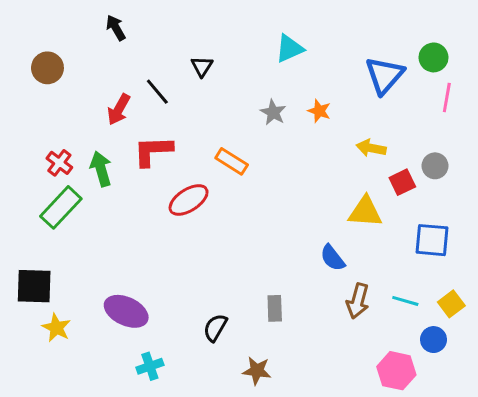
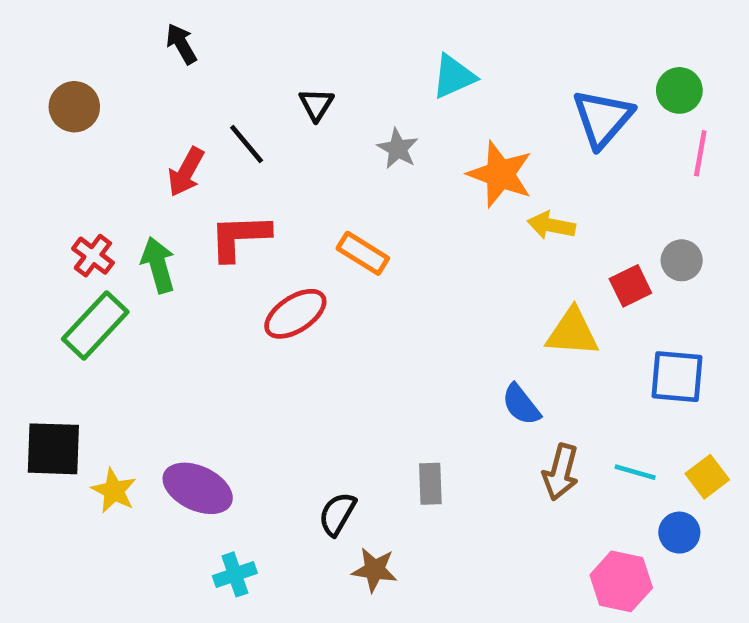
orange star: (319, 111) -> (500, 174), size x1.8
gray star: (273, 112) -> (398, 149), moved
yellow arrow: (371, 148) -> (551, 225), moved
yellow star: (56, 328) -> (114, 491), moved
brown star: (257, 371) -> (374, 570), moved

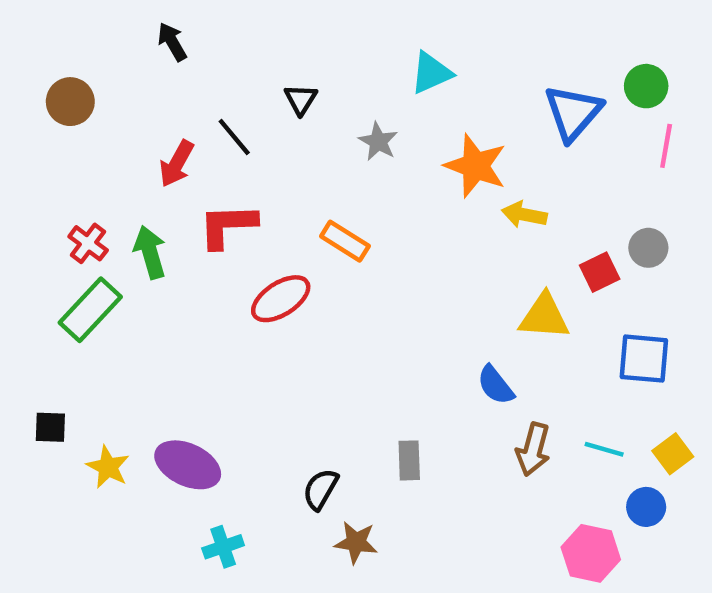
black square: (53, 449) -> (50, 427), size x0.6

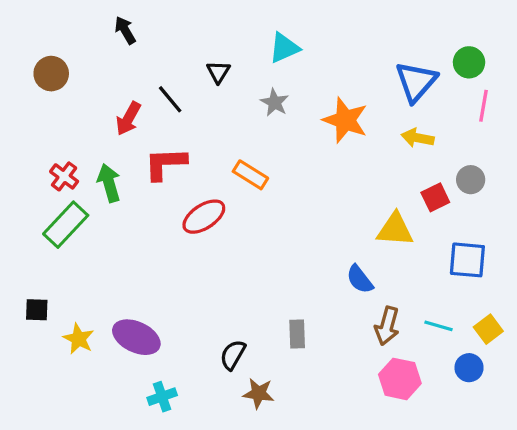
cyan triangle: (431, 73) -> (284, 48), moved
yellow arrow: (524, 215) -> (418, 138), moved
pink hexagon: (591, 553) -> (400, 379), moved

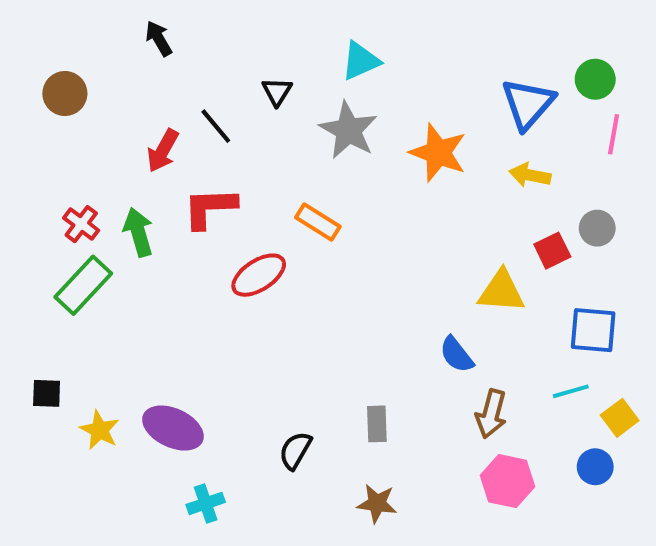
gray star: (275, 103) -> (348, 130), size x1.6
cyan line: (438, 326) -> (571, 391), moved, turned -32
brown star: (258, 393) -> (377, 503), moved

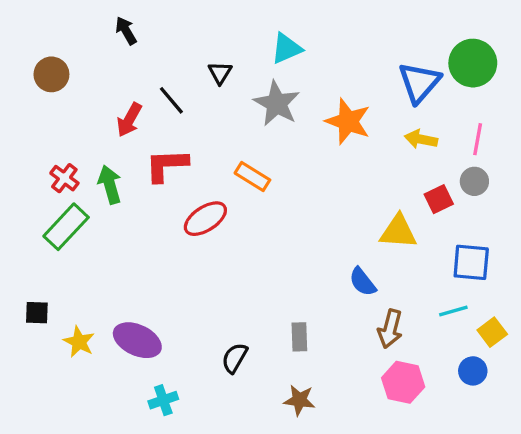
green circle: (595, 79) -> (473, 63), size x1.5
pink line: (614, 134) -> (478, 139), moved

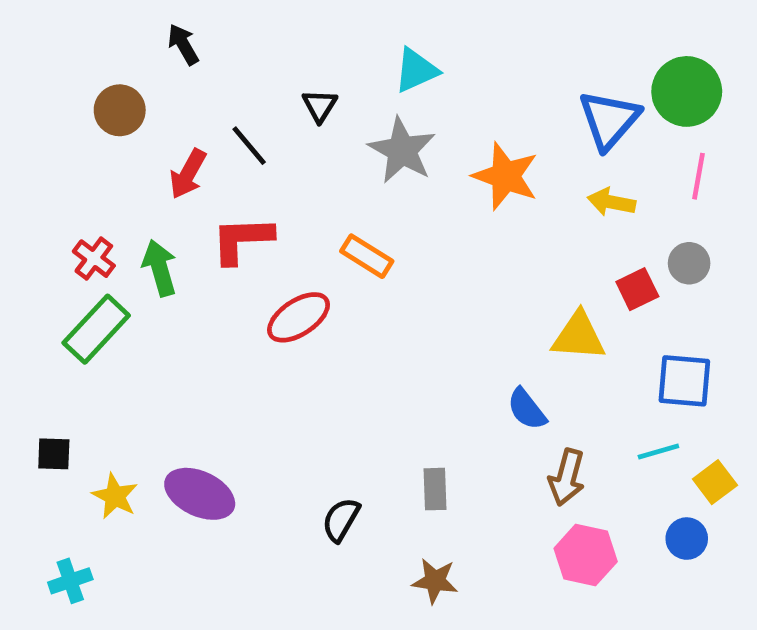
brown circle: (51, 74) -> (120, 110), moved
pink line: (478, 139) -> (698, 176), moved
cyan cross: (163, 400) -> (70, 581), moved

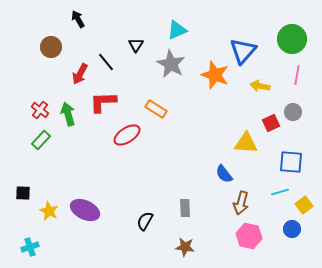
blue triangle: (609, 120) -> (243, 51), moved
green rectangle: (96, 329) -> (41, 140), size x0.7

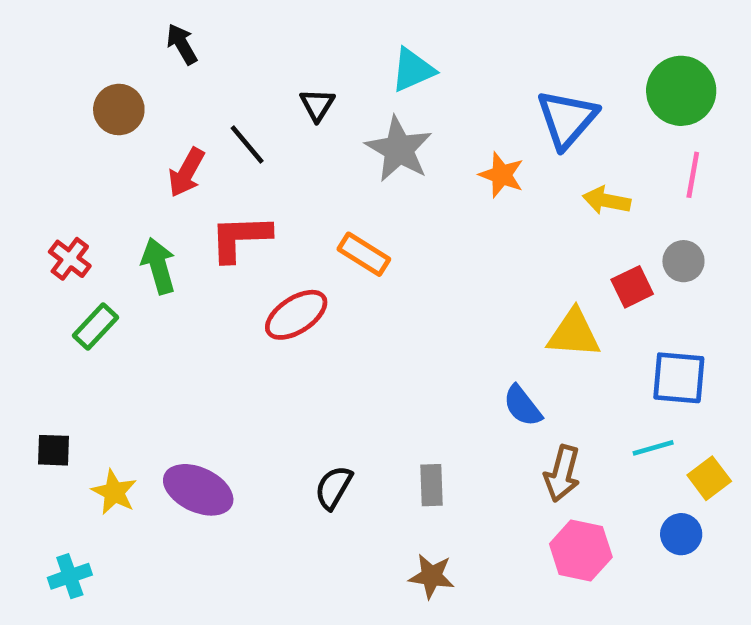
orange star: (215, 75) -> (501, 175), size x0.7
red cross: (40, 110) -> (70, 259), moved
black semicircle: (145, 221) -> (334, 487), moved

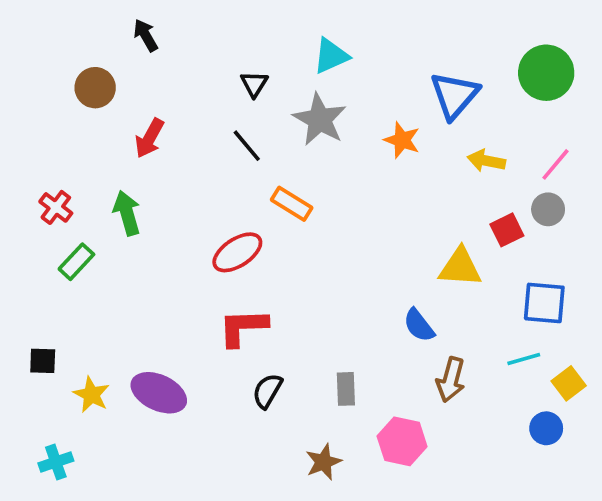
black line: (247, 145) -> (247, 146), moved
pink line: (693, 175) -> (556, 164), moved, turned 30
red L-shape: (240, 238) -> (243, 327), moved
pink hexagon: (581, 550) -> (402, 441), moved
brown star: (431, 576) -> (323, 462), moved, turned -30

